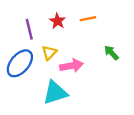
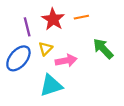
red star: (57, 21) -> (53, 19), size x1.5
green arrow: (111, 53) -> (103, 49), size x1.5

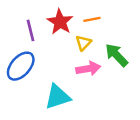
yellow triangle: (46, 49) -> (83, 43), moved
pink arrow: (66, 61) -> (88, 69), moved

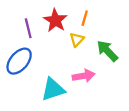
orange line: (92, 19) -> (85, 18), turned -63
pink arrow: (88, 69) -> (84, 76), moved

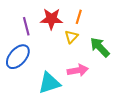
red star: (55, 20) -> (51, 19), turned -30

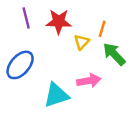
orange line: (79, 17) -> (102, 29), moved
purple line: (26, 26) -> (26, 18), moved

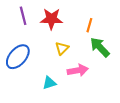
yellow triangle: (82, 42) -> (62, 48), moved
cyan triangle: (56, 95) -> (49, 83), size x0.6

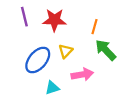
blue ellipse: (18, 57) -> (38, 60), moved

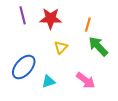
blue ellipse: (38, 60) -> (24, 67), moved
pink arrow: (82, 74) -> (86, 80), moved, turned 48

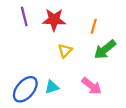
green arrow: (98, 46) -> (105, 50), turned -85
blue ellipse: (24, 67) -> (25, 89), moved

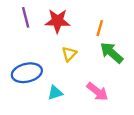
green arrow: (105, 50) -> (112, 53), turned 80
blue ellipse: (25, 89) -> (27, 73), moved, turned 36

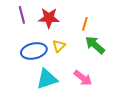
blue ellipse: (27, 73) -> (34, 51), moved
cyan triangle: (55, 93) -> (47, 79), size x1.6

